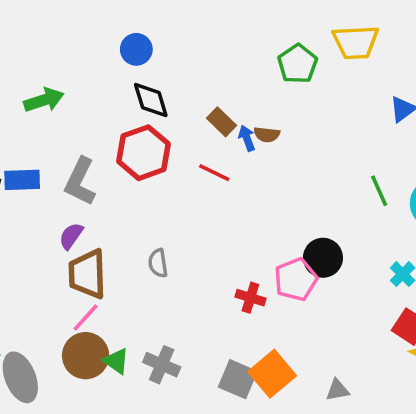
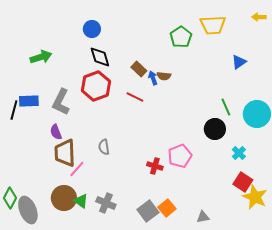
purple semicircle: (71, 236) -> (56, 132), turned -56
black circle: (323, 258) -> (215, 129), moved
pink line: (86, 318) -> (77, 169), moved
orange square: (272, 374) -> (167, 208), size x0.7
gray square: (238, 379) -> (148, 211), turned 30

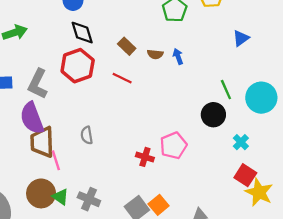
blue arrow: (153, 78) -> (178, 56), moved
purple semicircle: (56, 132) -> (32, 118), size x1.8
pink line: (77, 169) -> (56, 160), turned -60

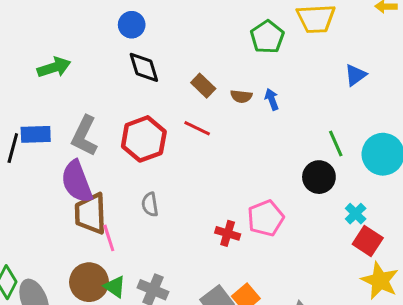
red hexagon: (78, 66) -> (144, 139), moved
red square: (245, 175) -> (368, 241), moved

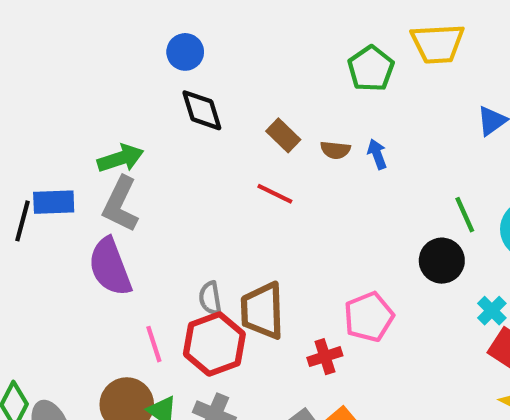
green arrow: (54, 67) -> (120, 158), moved
red hexagon: (144, 139) -> (214, 344), moved
brown trapezoid: (91, 214) -> (262, 311), moved
red cross: (228, 233) -> (325, 357), moved, turned -35

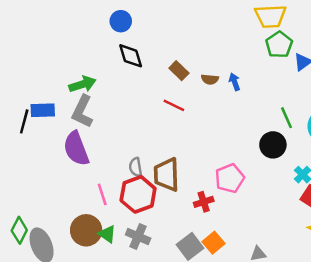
green pentagon: (371, 69) -> (279, 45), moved

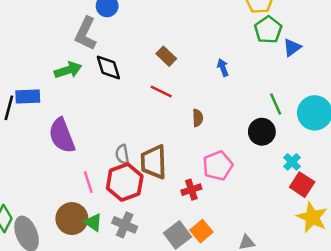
black diamond: (131, 56) -> (108, 68), moved
brown semicircle: (210, 79) -> (198, 118), moved, turned -98
gray L-shape: (82, 111) -> (86, 34), moved

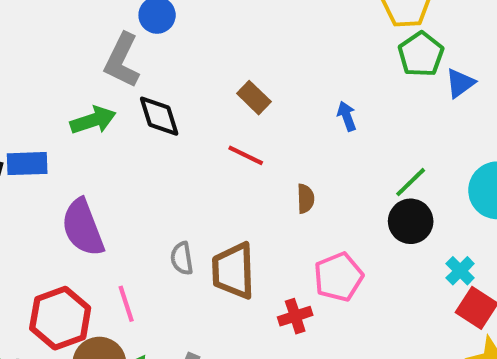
green line: (276, 104) -> (411, 182), moved, turned 70
red hexagon: (125, 182) -> (60, 318), moved

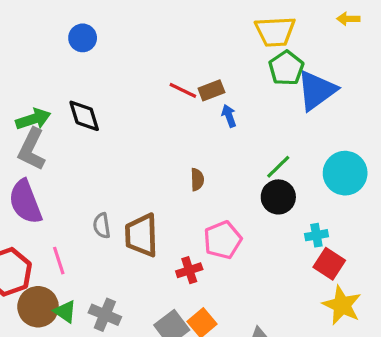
gray L-shape: (122, 60) -> (32, 149), moved
blue triangle: (460, 83) -> (316, 90), size x1.8
brown rectangle: (254, 98) -> (211, 90), moved, turned -65
red line: (246, 155) -> (183, 90), moved
cyan cross: (460, 271) -> (316, 235), turned 35

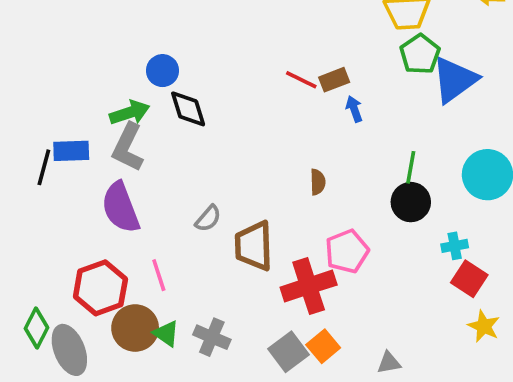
blue circle: (83, 38) -> (162, 71), moved
green line: (278, 167) -> (411, 167), turned -36
gray semicircle: (102, 226) -> (208, 218), moved, turned -130
red cross: (189, 270) -> (309, 286), size x1.8
yellow star: (342, 305) -> (484, 326), size x0.7

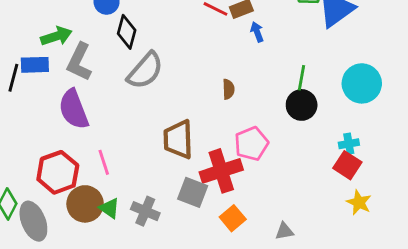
black diamond: (188, 109) -> (127, 32), turned 32
green arrow: (130, 113) -> (56, 36), moved
gray semicircle: (208, 218) -> (145, 71), moved, size x1.8
cyan cross: (455, 246) -> (349, 144), moved
gray square: (288, 352) -> (193, 192), moved, turned -32

